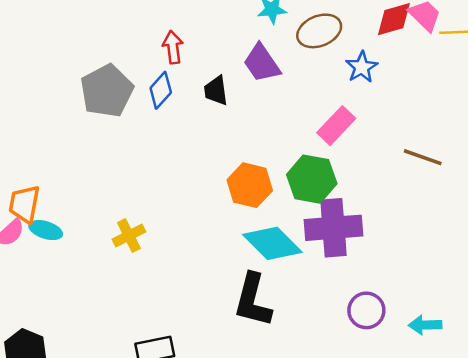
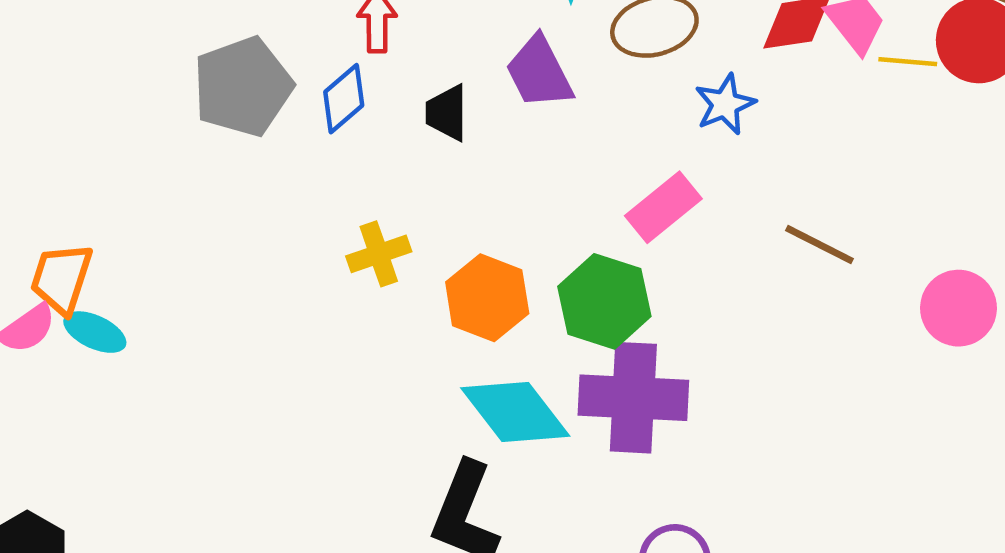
brown line: (423, 157) -> (819, 245), moved
yellow cross: (129, 235) -> (379, 254), moved

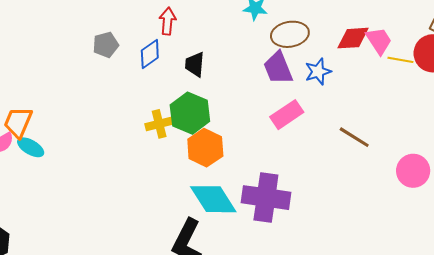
purple trapezoid: (539, 72) -> (278, 68), moved
gray pentagon: (243, 87) -> (106, 45), size x0.6
green hexagon: (604, 301) -> (190, 113), moved

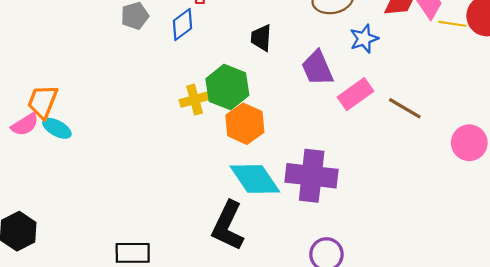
black trapezoid: (195, 64) -> (261, 38), moved
purple trapezoid: (278, 68) -> (317, 68), moved
pink rectangle: (287, 115) -> (356, 94), moved

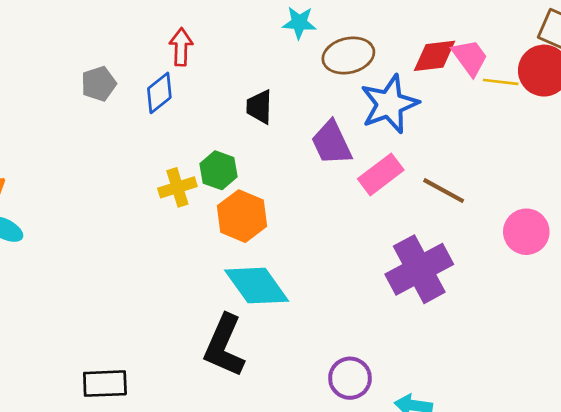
blue star: (364, 39) -> (389, 104), size x1.6
green hexagon: (227, 87) -> (218, 170), size x0.7
purple cross: (312, 176) -> (419, 269), moved, turned -33

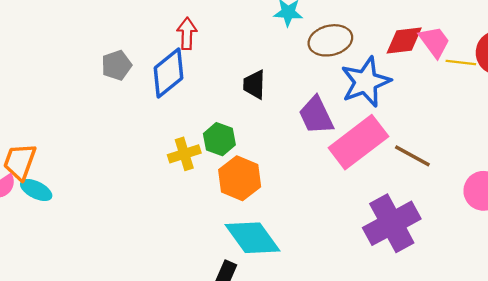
blue diamond: (159, 93) -> (169, 73), size x1.4
pink rectangle: (381, 174) -> (358, 142), size x1.5

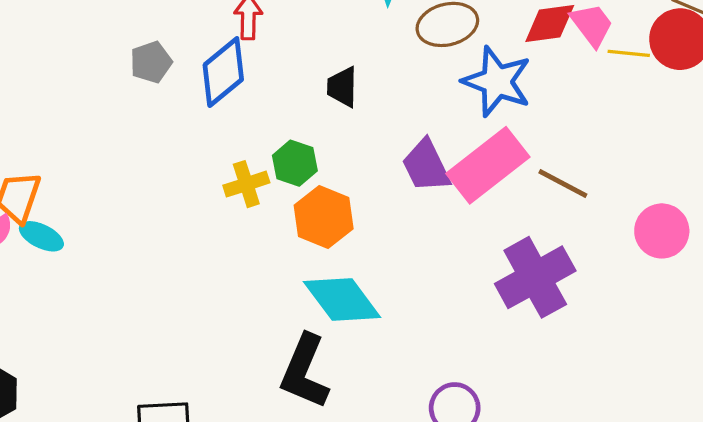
blue star: (366, 82) -> (497, 81), turned -30
purple trapezoid: (316, 115) -> (426, 166), moved

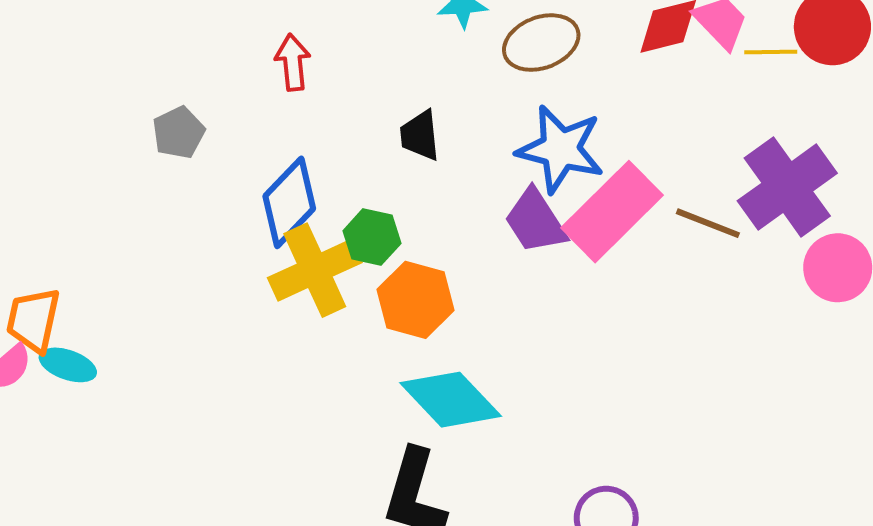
blue diamond: (223, 72) -> (289, 202), moved
blue star: (497, 81) -> (560, 149), moved
yellow cross: (246, 184) -> (315, 270), size x1.6
purple cross: (535, 277) -> (787, 187), moved

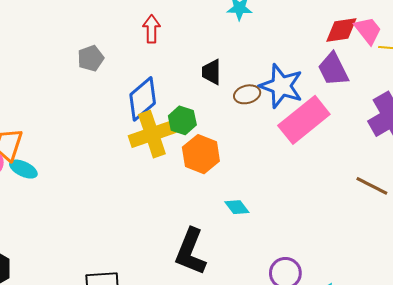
brown ellipse: (541, 43) -> (247, 94), moved, size x0.7
purple trapezoid: (535, 221) -> (333, 69), moved
brown line: (708, 223) -> (372, 186), moved
cyan diamond: (451, 400) -> (237, 207), moved, size x0.5

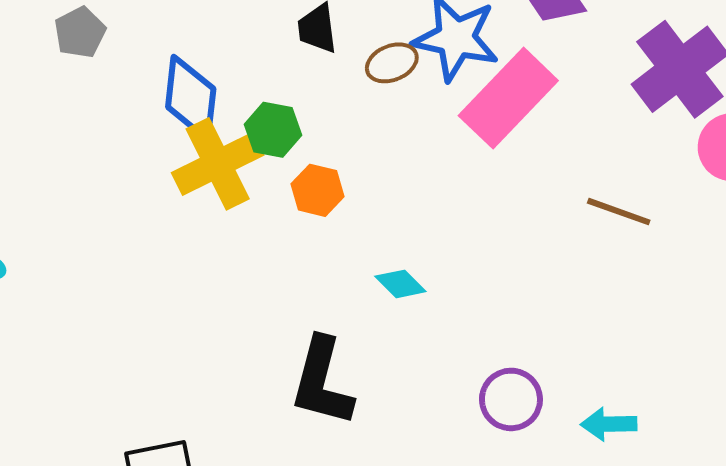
blue diamond: (143, 99) -> (191, 98), turned -36
orange hexagon: (201, 154) -> (317, 190), size x0.7
brown line: (372, 186) -> (619, 212), moved

